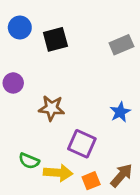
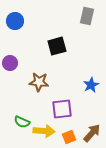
black square: (55, 39) -> (57, 46), moved
gray rectangle: (121, 45) -> (87, 16), moved, turned -54
purple square: (82, 144) -> (62, 109), turned -30

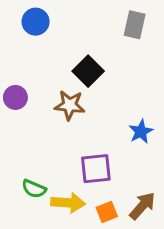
blue circle: (15, 21) -> (36, 22), moved
black square: (57, 46) -> (88, 71), turned -30
brown star: (39, 82) -> (70, 105), moved

